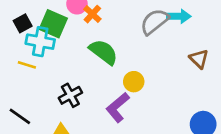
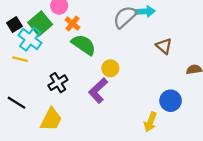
orange cross: (92, 14) -> (72, 24), moved
green square: (53, 24) -> (40, 23), turned 30
cyan cross: (40, 42) -> (30, 39), turned 30

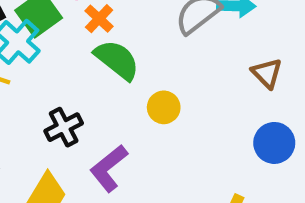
purple L-shape: (98, 91) -> (109, 168), moved
blue circle: (171, 101) -> (274, 143), moved

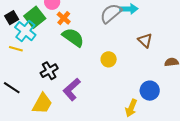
yellow circle: (164, 107) -> (109, 59), moved
blue circle: (274, 143) -> (150, 91), moved

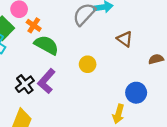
purple L-shape: (72, 89) -> (46, 81), moved

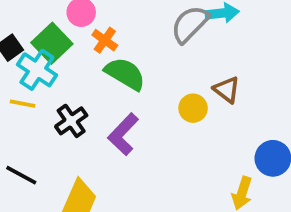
brown triangle: (125, 39) -> (227, 90), moved
black cross: (25, 84) -> (71, 121), moved

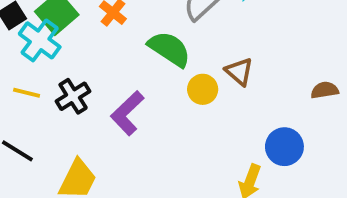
green semicircle: (125, 74) -> (169, 49), moved
yellow line: (23, 104) -> (27, 93), moved

